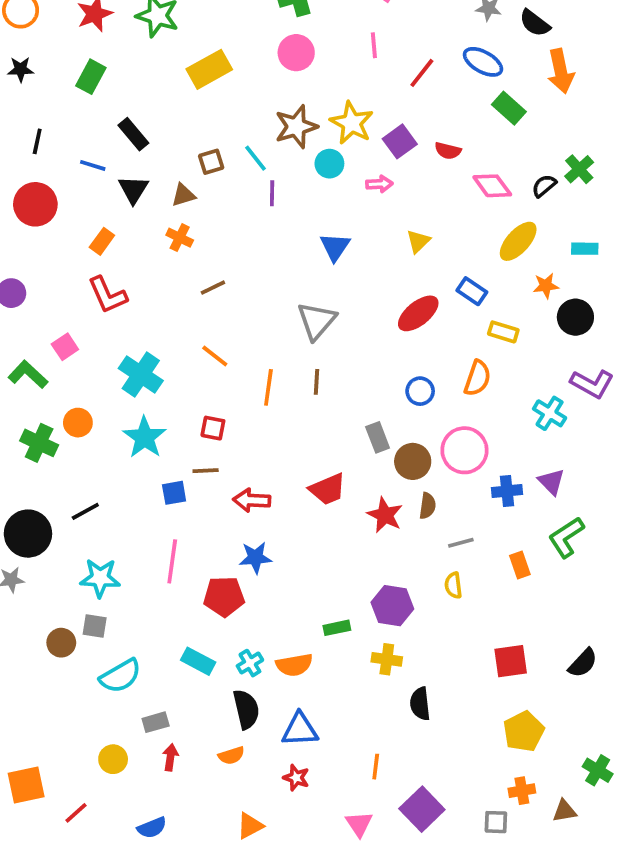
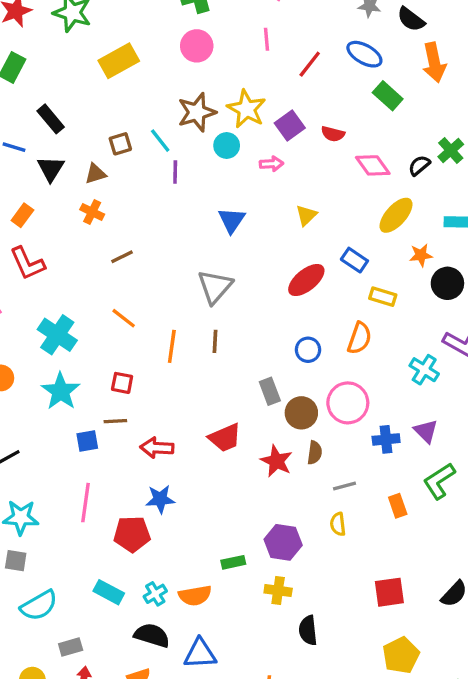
black semicircle: (246, 709) -> (152, 635), turned -60

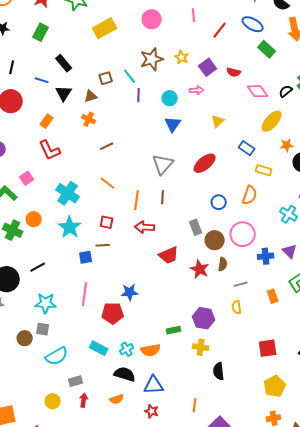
yellow star: (247, 109) -> (182, 57), size x0.6
cyan circle: (227, 146) -> (170, 98), moved
red ellipse: (306, 280) -> (205, 163), moved
red arrow: (157, 448) -> (145, 227), moved

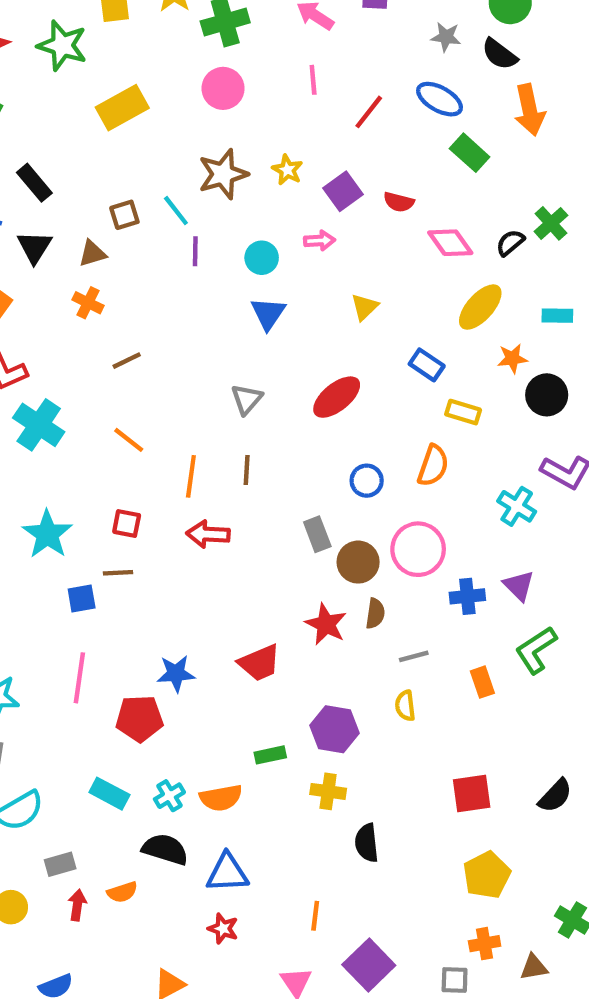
gray triangle: (163, 164) -> (247, 399), size x0.7
cyan cross: (68, 193) -> (39, 425), moved
red trapezoid: (169, 255) -> (259, 663), moved
orange semicircle: (117, 399) -> (122, 892), moved

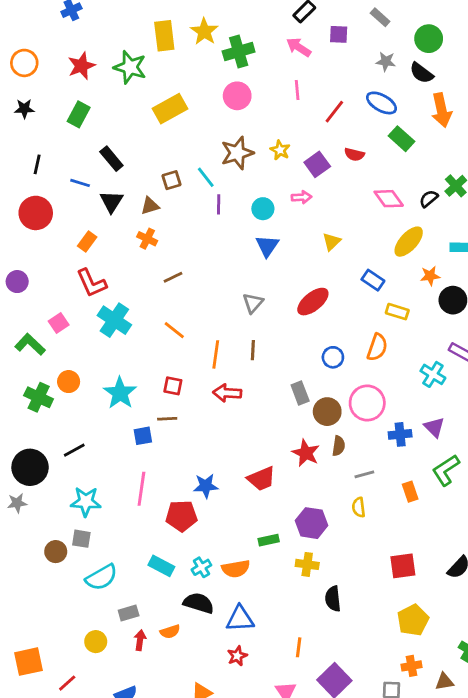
red semicircle: (399, 202) -> (354, 154), moved
red star: (223, 929) -> (237, 656), turned 30

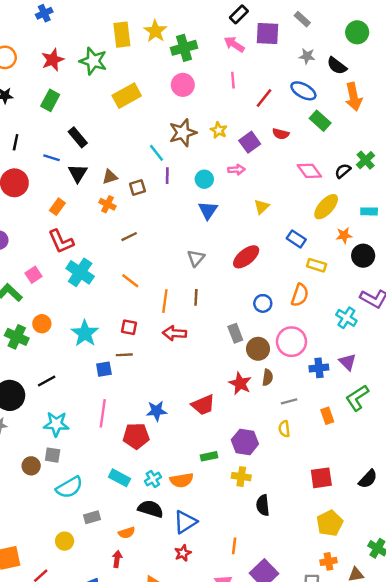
purple square: (339, 34) -> (268, 34), size x1.5
green circle: (429, 39) -> (357, 32), moved
brown square: (171, 180) -> (137, 188), moved
blue triangle: (240, 619) -> (185, 522), turned -30
red arrow: (140, 640) -> (117, 559), moved

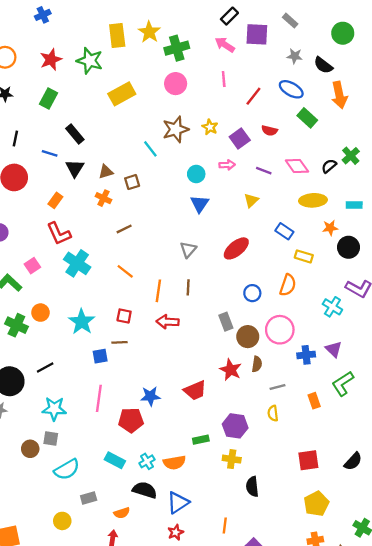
purple line: (167, 176) -> (264, 171), moved, turned -70
yellow ellipse: (326, 207) -> (313, 200), turned 45

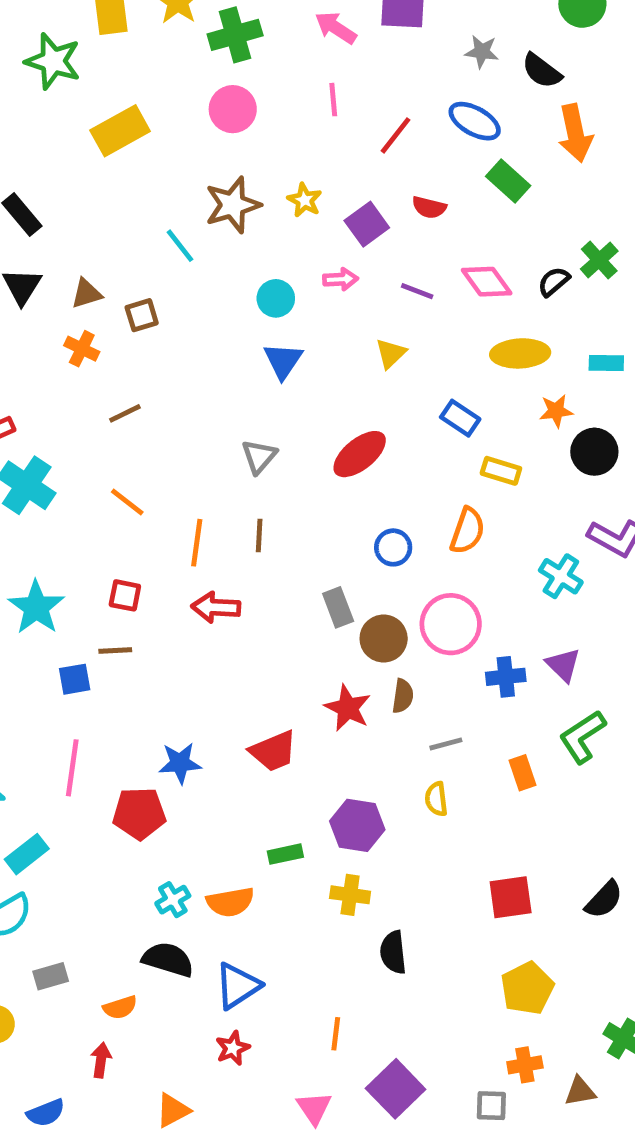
cyan rectangle: (115, 460) -> (27, 854), moved, turned -66

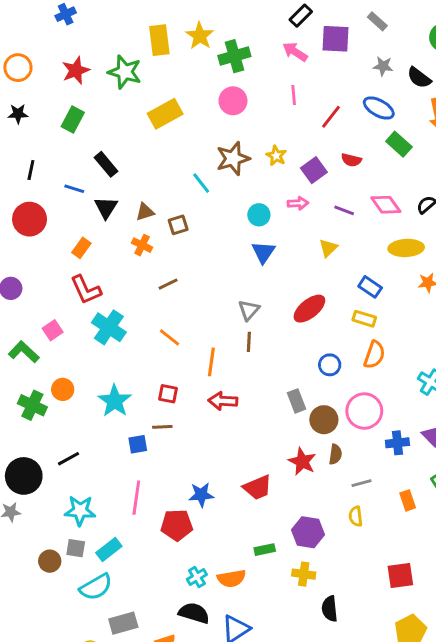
yellow rectangle: (501, 471) -> (364, 319), moved
brown line: (259, 536) -> (249, 342), moved
gray rectangle: (51, 976) -> (123, 623), size x1.4

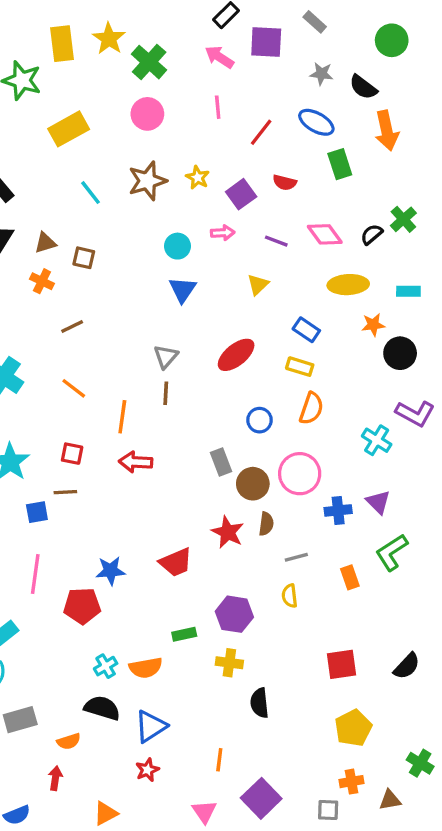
green cross: (234, 56) -> (149, 62), turned -32
green rectangle: (399, 144) -> (340, 164), turned 30
cyan line: (201, 183) -> (90, 193), moved
brown square: (178, 225) -> (84, 258), turned 30

